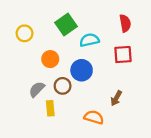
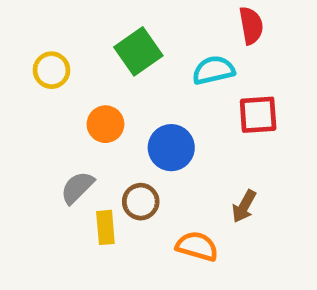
red semicircle: (125, 23) -> (251, 26), moved
cyan semicircle: (89, 40) -> (213, 70), moved
brown circle: (63, 86) -> (141, 202), moved

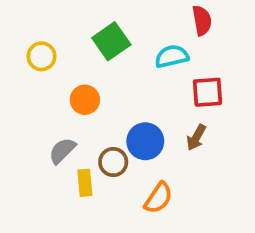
blue circle: (171, 148) -> (145, 141), moved
brown arrow: (244, 206) -> (196, 137), moved
orange semicircle: (197, 246) -> (158, 198), turned 108

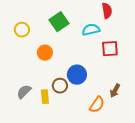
brown arrow: (196, 137) -> (115, 91), moved
gray semicircle: (62, 151) -> (24, 92), moved
orange semicircle: (158, 198) -> (97, 105), moved

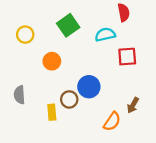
gray semicircle: (24, 92) -> (19, 95), moved, turned -49

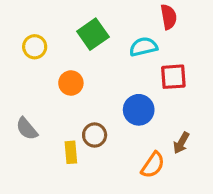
blue circle: (89, 87) -> (139, 110), moved
gray semicircle: (19, 95) -> (27, 129), turned -36

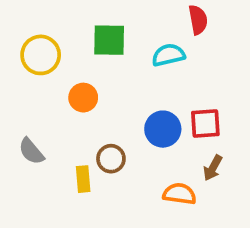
green square: (93, 34) -> (109, 40), turned 36
yellow circle: (35, 47) -> (41, 55), size x1.4
red square: (173, 77) -> (205, 123), moved
orange semicircle: (153, 165) -> (179, 194), turned -116

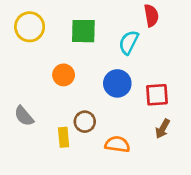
yellow circle: (41, 55) -> (30, 27), moved
cyan semicircle: (168, 55) -> (129, 42), turned -50
blue circle: (163, 129) -> (117, 83), moved
orange semicircle: (179, 194) -> (117, 144), moved

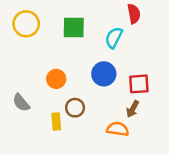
orange circle: (64, 75) -> (56, 79), moved
brown arrow: (163, 129) -> (133, 109), moved
orange semicircle: (117, 144) -> (118, 129), moved

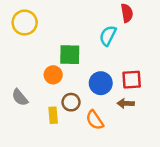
green square: (74, 28) -> (70, 55), moved
blue circle: (104, 74) -> (101, 83), moved
brown arrow: (133, 109) -> (126, 103), turned 63
orange semicircle: (118, 129) -> (95, 120), moved, turned -132

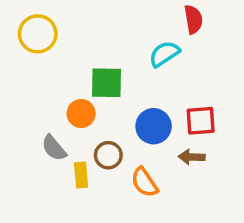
cyan semicircle: (108, 36) -> (164, 54), turned 30
gray semicircle: (20, 97) -> (54, 148), moved

